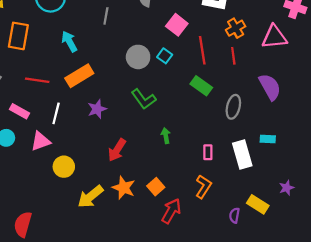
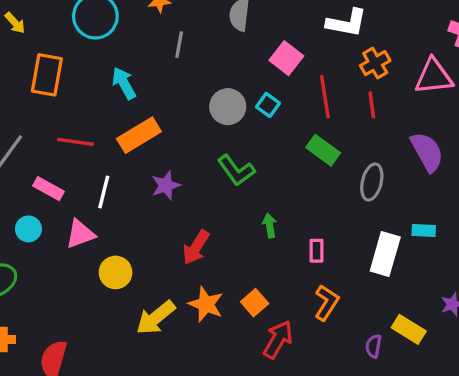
pink rectangle: (208, 152) -> (317, 251), moved
white rectangle: (242, 154) -> (385, 254), turned 32

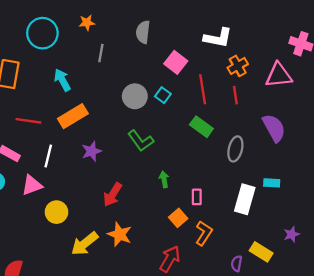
orange square: (255, 303) -> (178, 218), moved

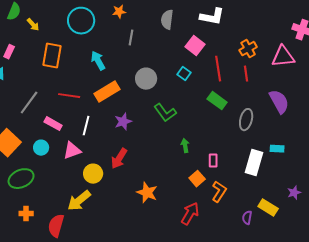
white L-shape: (218, 38) -> (212, 17), moved
gray circle: (135, 96) -> (146, 79), moved
red arrow: (113, 195) -> (119, 159), moved
yellow arrow: (85, 244) -> (79, 201), moved

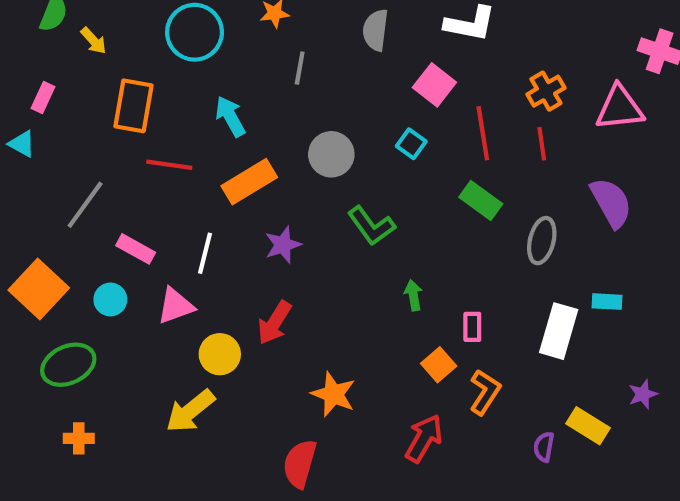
red line: (69, 96) -> (169, 165), moved
red semicircle: (56, 226) -> (300, 464), moved

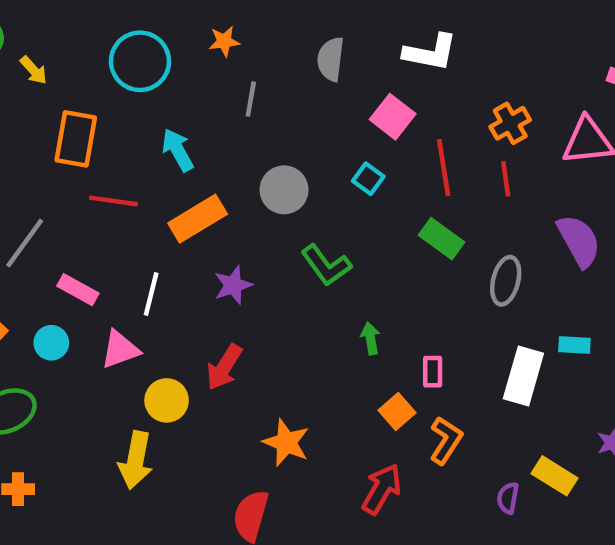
yellow arrow: (190, 411) -> (136, 460), turned -40

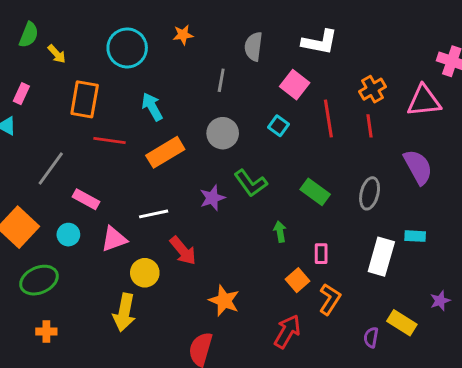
gray line: (251, 99) -> (221, 80), moved
green rectangle: (441, 239) -> (315, 192), moved
purple star: (233, 285) -> (212, 198), moved
white line: (151, 294) -> (154, 214), moved, turned 64
red arrow: (224, 367) -> (183, 251), turned -72

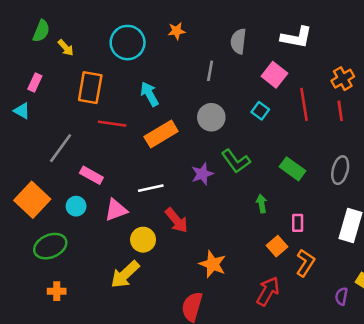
yellow arrow: (124, 312) -> (125, 274), turned 36

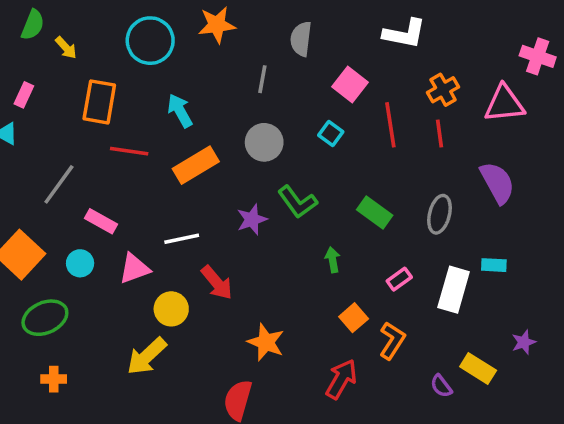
orange star: (177, 31) -> (217, 25), size x1.5
white L-shape: (296, 37) -> (404, 34), moved
pink rectangle: (298, 223) -> (399, 279), moved, turned 54
purple semicircle: (341, 296) -> (441, 386), turned -48

